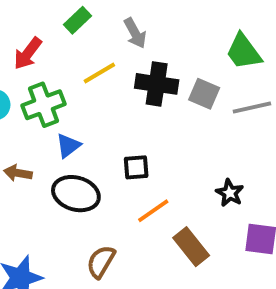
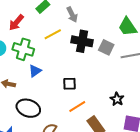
green cross: (43, 105) -> (23, 49), turned 35
black ellipse: (76, 194) -> (28, 108), moved

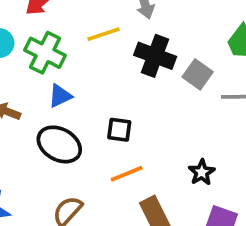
black ellipse: (28, 108) -> (59, 144), moved

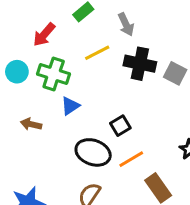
black square: (119, 130) -> (120, 126), turned -30
black ellipse: (59, 144) -> (93, 152), moved

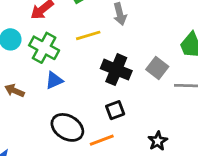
black cross: (140, 64) -> (116, 70), moved
black square: (120, 126) -> (115, 110), moved

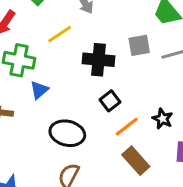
gray square: (157, 68) -> (139, 45), turned -30
orange line: (102, 140) -> (127, 127), moved

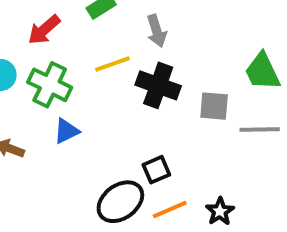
black cross: (98, 60) -> (158, 85), moved
black ellipse: (67, 133) -> (120, 202), moved, turned -64

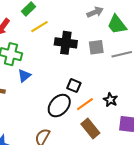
gray arrow: (157, 31) -> (95, 12), moved, turned -84
yellow line: (112, 64) -> (39, 27), moved
black square: (156, 170) -> (74, 86), turned -32

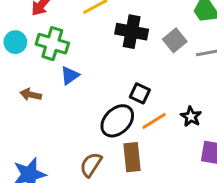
gray square: (96, 47) -> (175, 40), turned -35
brown rectangle: (90, 129) -> (132, 157), moved, turned 30

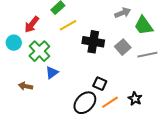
cyan circle: (15, 42) -> (14, 43), moved
green cross: (52, 44) -> (39, 51), turned 30

